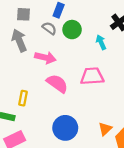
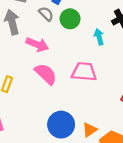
blue circle: (65, 128) -> (61, 125), moved

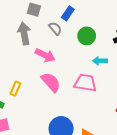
green circle: (70, 19) -> (87, 36), moved
cyan arrow: (99, 37) -> (100, 61), moved, turned -80

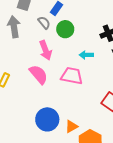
green circle: (87, 36) -> (65, 29), moved
pink arrow: (45, 55) -> (46, 50), moved, turned 42

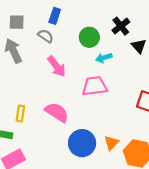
green circle: (65, 29) -> (89, 37), moved
pink semicircle: (39, 74) -> (57, 112), moved

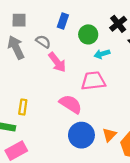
blue rectangle: (55, 16) -> (63, 21), moved
gray semicircle: (46, 36) -> (43, 42), moved
pink semicircle: (57, 112) -> (71, 104), moved

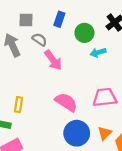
gray square: (19, 20) -> (26, 20), moved
pink trapezoid: (93, 81) -> (105, 97), moved

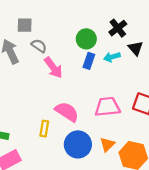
blue rectangle: (59, 19) -> (89, 61), moved
cyan arrow: (98, 52) -> (112, 57), moved
yellow rectangle: (18, 105) -> (44, 129), moved

